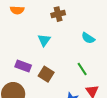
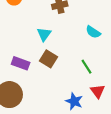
brown square: (46, 74) -> (48, 59), moved

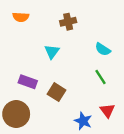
brown square: (48, 59) -> (57, 92), moved
green line: (86, 67) -> (100, 77), moved

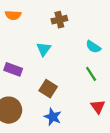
purple rectangle: (28, 82) -> (13, 69), moved
blue star: (83, 121) -> (53, 117), moved

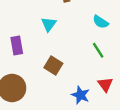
purple rectangle: (13, 69) -> (17, 46), turned 60
blue star: (53, 117) -> (81, 95), moved

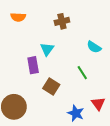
purple rectangle: (17, 46) -> (33, 65), moved
green line: (98, 50) -> (82, 73), moved

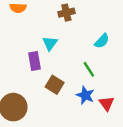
cyan semicircle: (94, 47) -> (102, 41), turned -80
blue star: (76, 113) -> (85, 95), moved

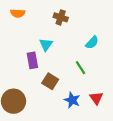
brown cross: (66, 13) -> (61, 17), turned 32
blue star: (85, 95) -> (72, 100), moved

